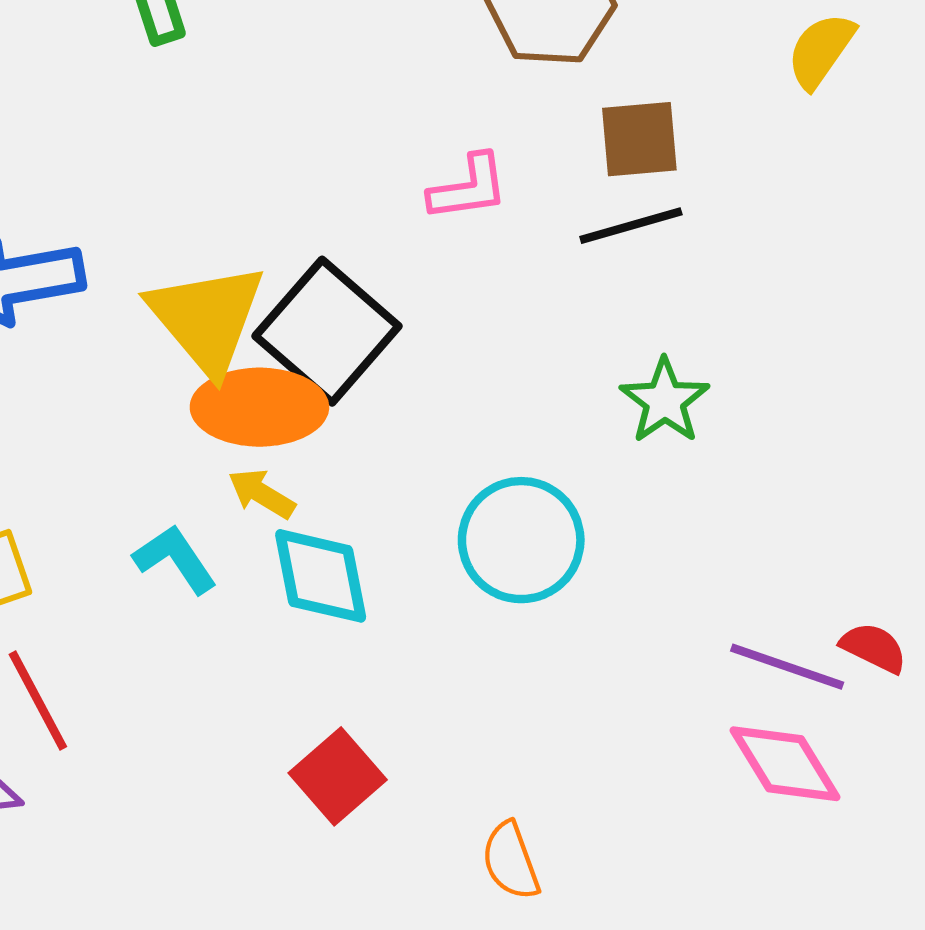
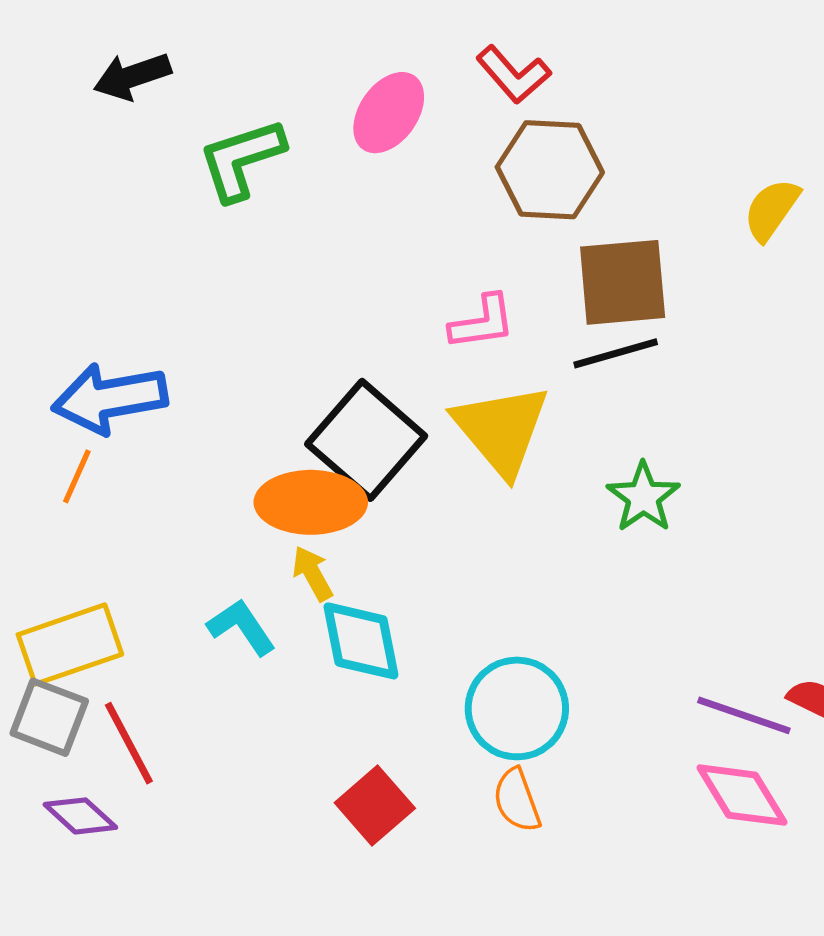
brown square: (639, 139) -> (623, 282), size x1.4
yellow triangle: (207, 318) -> (501, 430), moved
yellow arrow: (262, 494) -> (312, 573), turned 30
cyan circle: (521, 540) -> (517, 708), moved
orange semicircle: (511, 861) -> (517, 800), moved

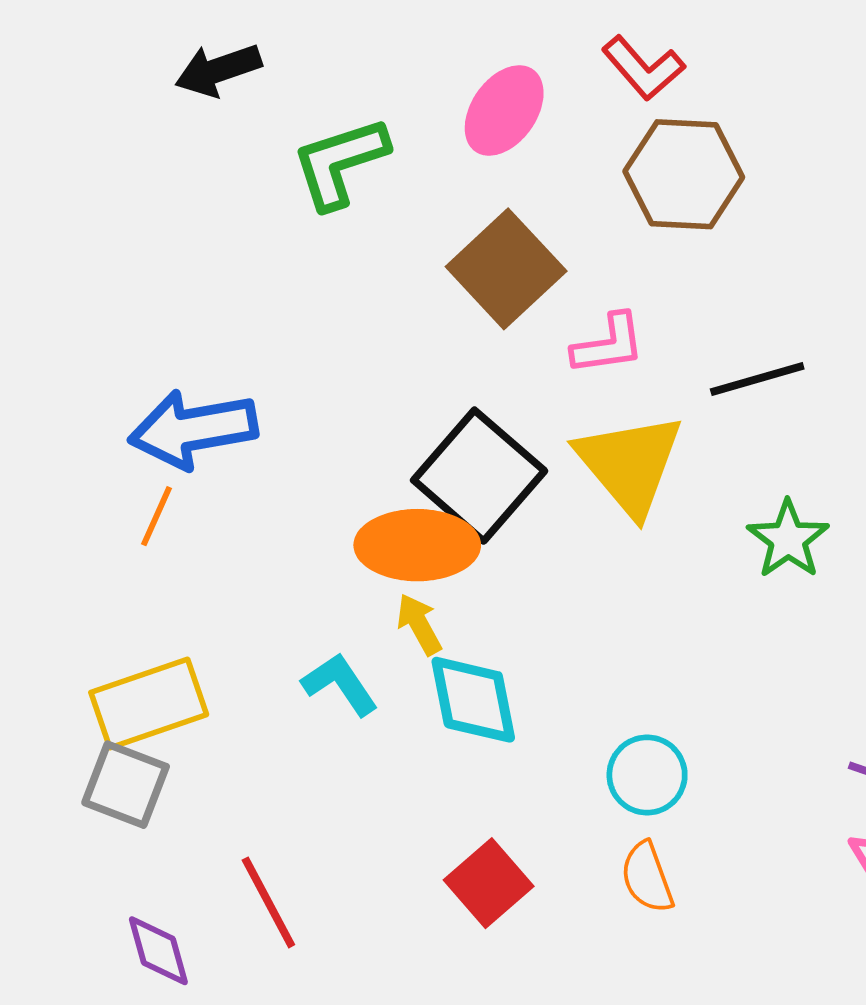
brown square: (623, 282) -> (506, 269), moved, turned -38
cyan circle: (517, 708) -> (647, 775), size x0.7
red line: (129, 743) -> (268, 902), moved
purple diamond: (80, 816) -> (158, 951), moved, turned 32

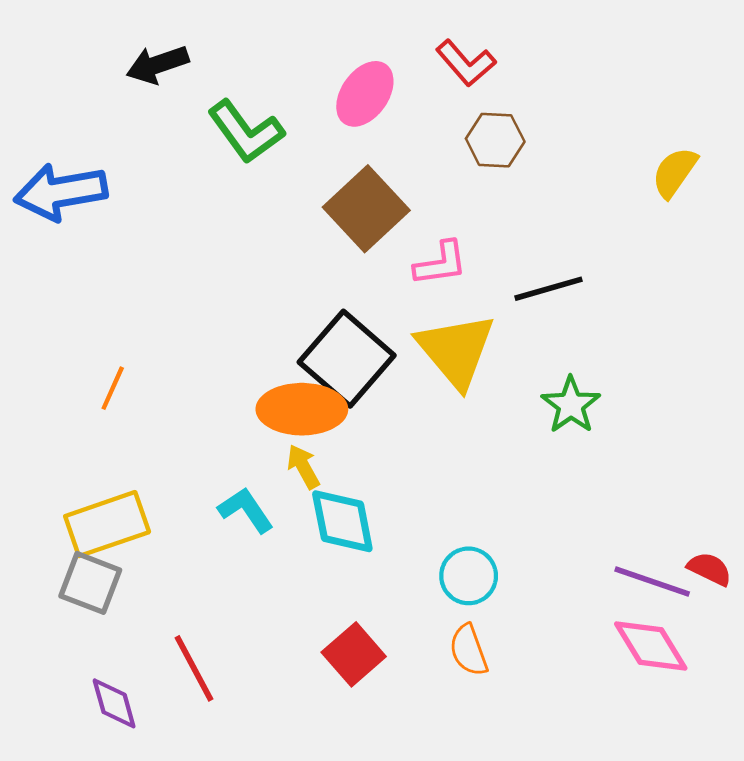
green L-shape: (340, 163) -> (246, 132), turned -108
brown hexagon: (684, 174) -> (495, 140), size x0.7
blue arrow: (193, 429) -> (61, 192), moved

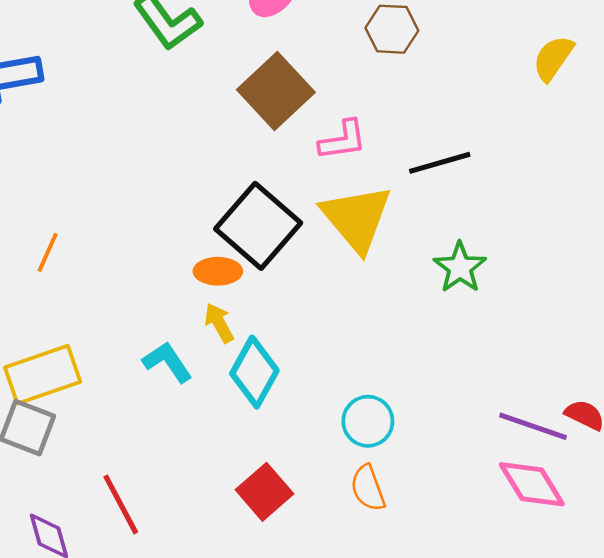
orange ellipse: (302, 409) -> (218, 271), size x0.6
cyan diamond: (342, 521) -> (254, 372), turned 40

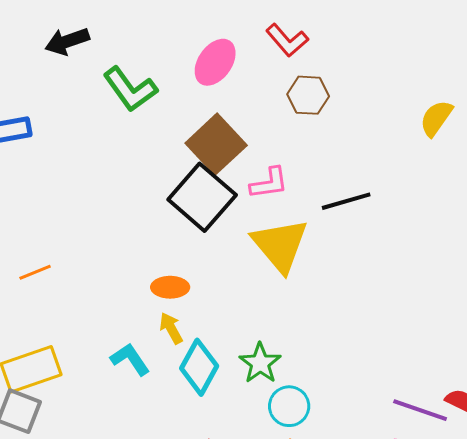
black square: (258, 226) -> (202, 197), moved
orange line: (48, 252) -> (35, 272), turned 44
green star: (460, 267) -> (260, 363), moved

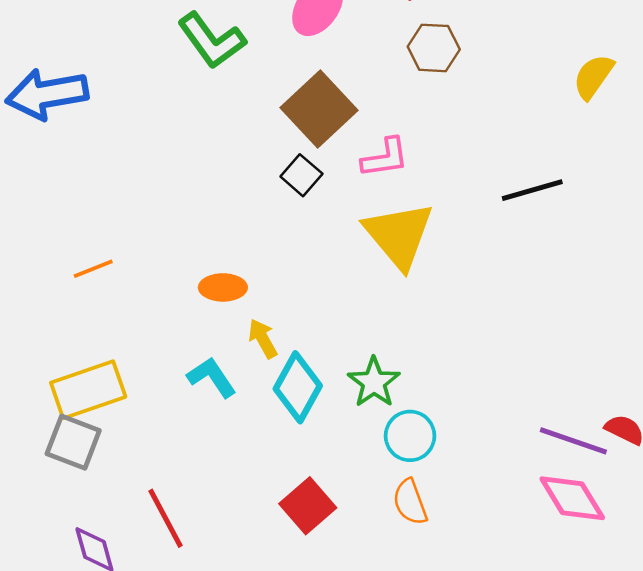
black square: (202, 197) -> (301, 175), size x0.5
black line: (346, 201) -> (532, 190), moved
orange ellipse: (170, 287) -> (223, 287), moved

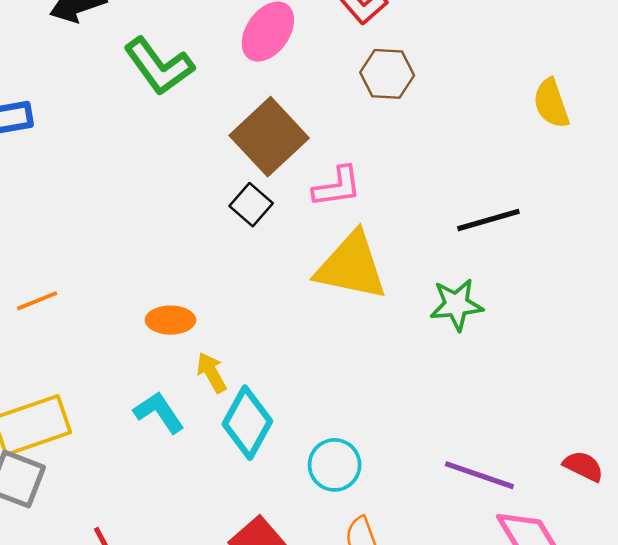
yellow semicircle: (593, 77) -> (551, 103), turned -54
yellow triangle: (399, 235) -> (351, 266), turned -38
green star: (374, 382) -> (456, 305), moved, turned 30
cyan circle: (410, 436) -> (335, 465), moved
purple line: (573, 441) -> (479, 475), moved

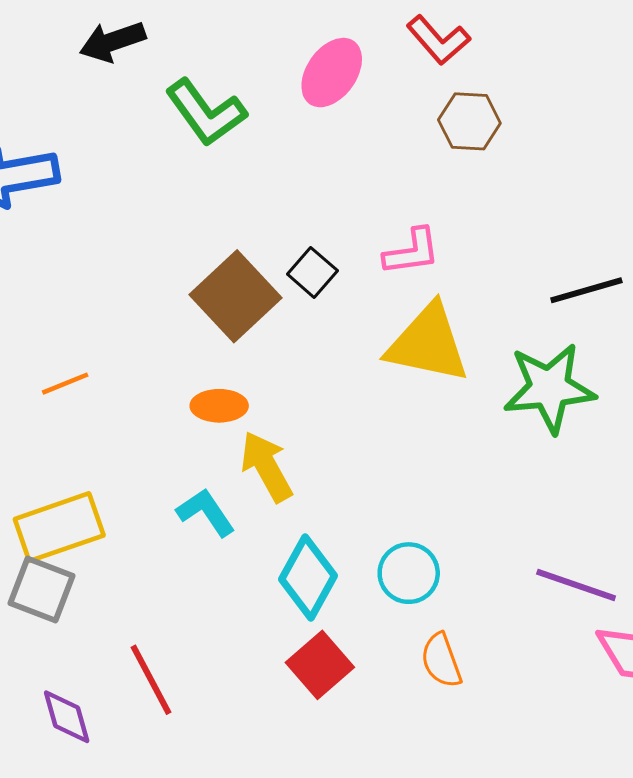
brown square: (269, 137) -> (235, 296), moved
green star: (456, 305) -> (549, 388), size x1.5
yellow arrow: (211, 373) -> (267, 466), size x1.5
cyan diamond: (247, 423) -> (308, 578), moved

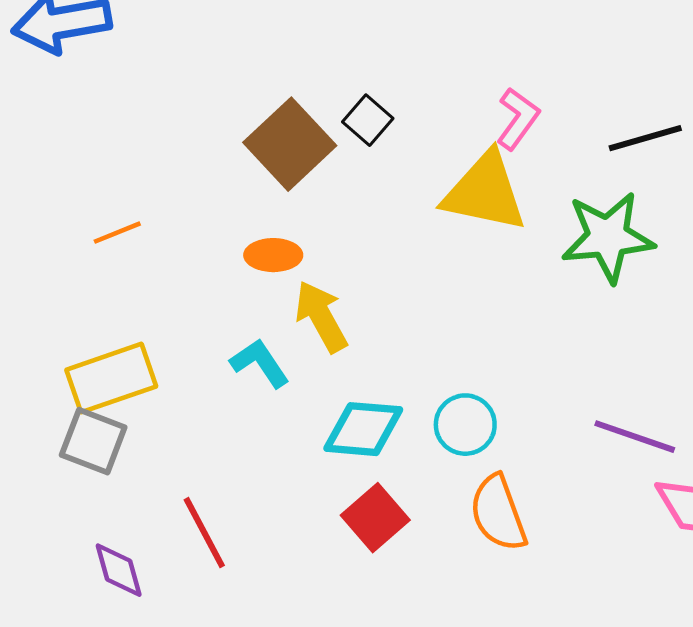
pink L-shape: (412, 252) -> (518, 119), moved, turned -46
cyan diamond: (308, 578) -> (363, 429), turned 66
orange semicircle: (441, 660) -> (498, 513), size x1.4

